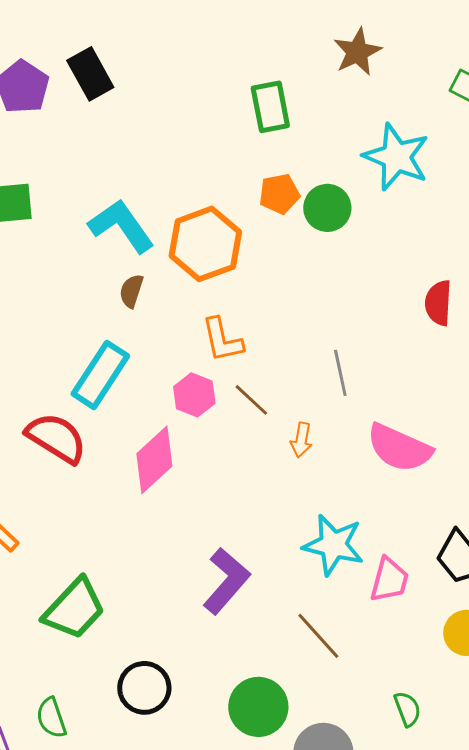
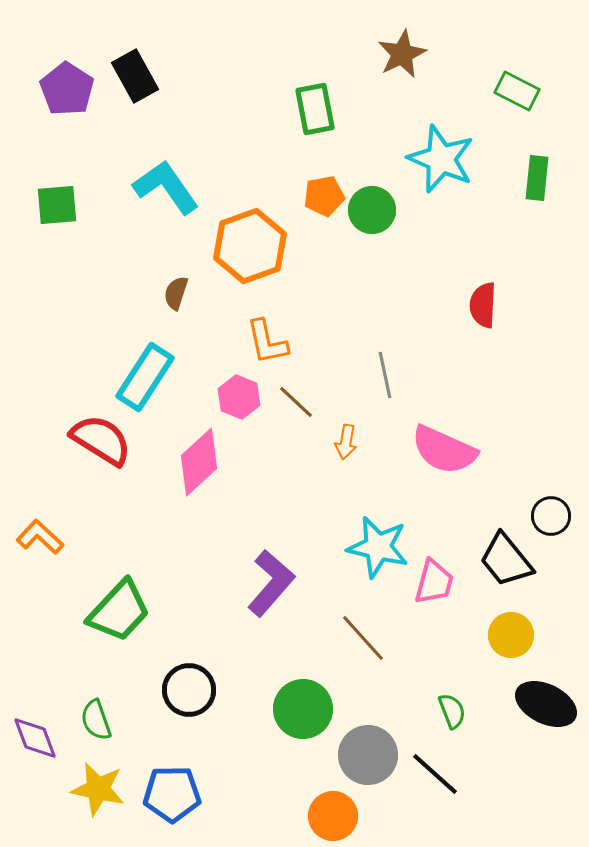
cyan L-shape: (121, 226) -> (166, 187), moved

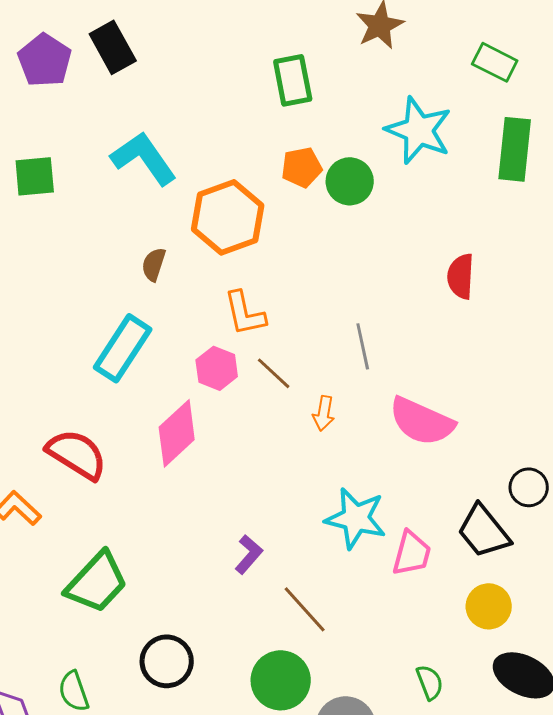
green rectangle: (537, 178) -> (515, 149), size x1.4
red semicircle: (101, 440) -> (77, 454), moved
purple L-shape: (271, 583) -> (249, 554), size x0.6
brown line: (363, 638) -> (305, 609), moved

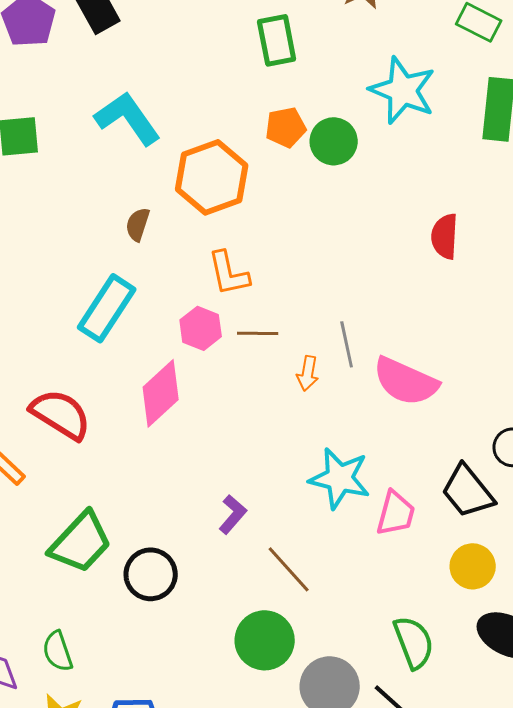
gray line: (363, 346) -> (347, 344), moved
brown line: (274, 373) -> (258, 333), turned -42
black circle: (167, 661) -> (151, 574), moved
green semicircle: (430, 682) -> (414, 642), size x1.5

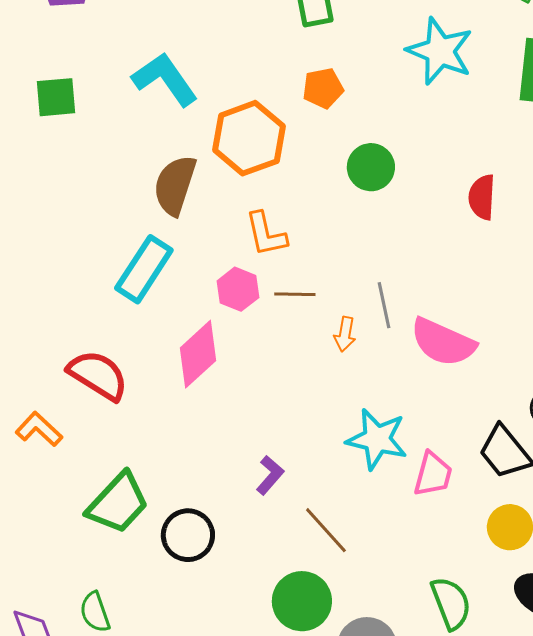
green circle: (334, 141) -> (371, 167), moved
brown semicircle: (138, 224) -> (175, 185), size x1.8

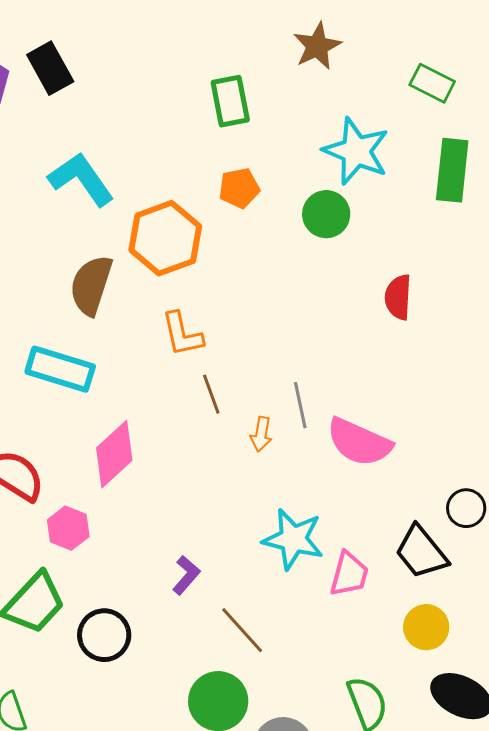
green circle: (371, 167) -> (326, 214), moved
cyan rectangle: (144, 269) -> (60, 369), turned 74
pink hexagon: (238, 289) -> (68, 528), moved
brown line: (295, 294) -> (211, 394), turned 69

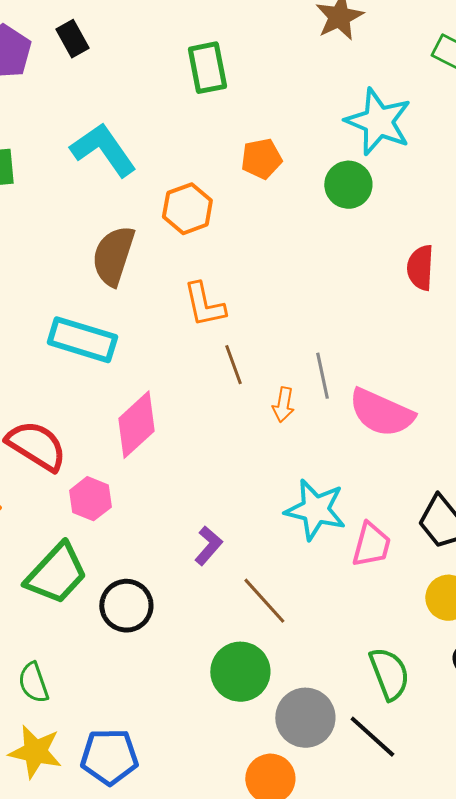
black rectangle: (50, 68) -> (72, 39), size x0.7
green rectangle: (230, 101) -> (207, 68), moved
orange hexagon: (165, 238) -> (187, 209), size x0.7

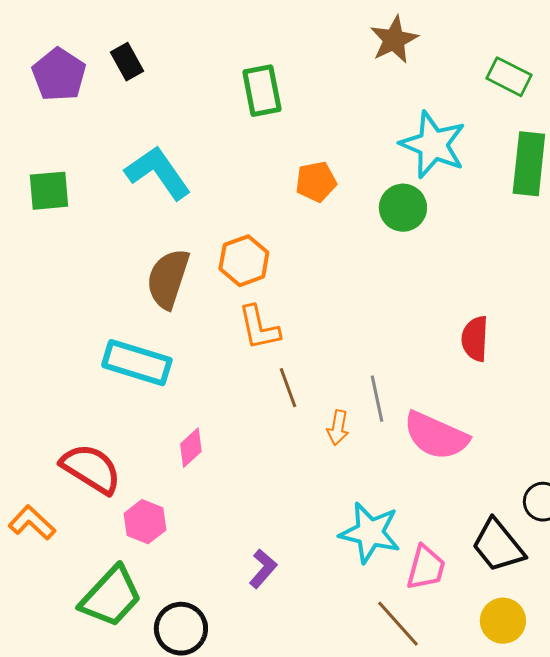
orange hexagon: (187, 209) -> (244, 261), moved
red semicircle: (420, 268) -> (475, 339), moved
pink diamond: (136, 425) -> (191, 448), size x0.6
brown line: (264, 601) -> (398, 624), moved

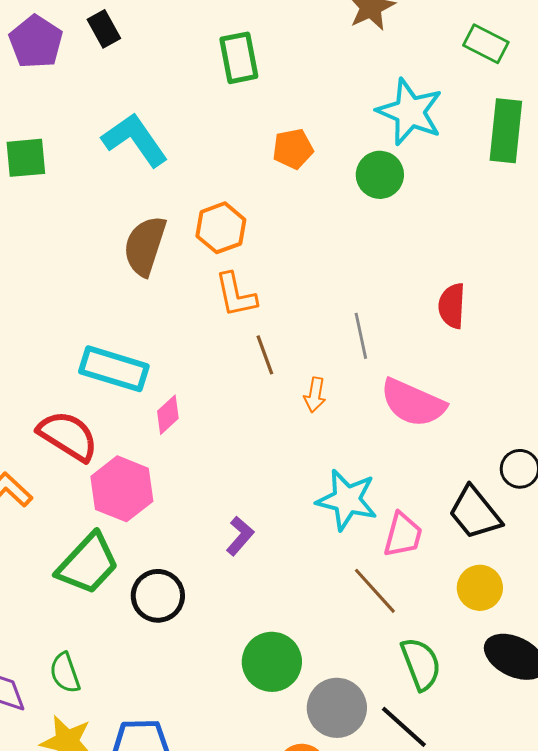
cyan rectangle: (137, 363) -> (114, 369), moved
gray line: (377, 399) -> (361, 336), moved
pink hexagon: (145, 522) -> (122, 489), size x1.5

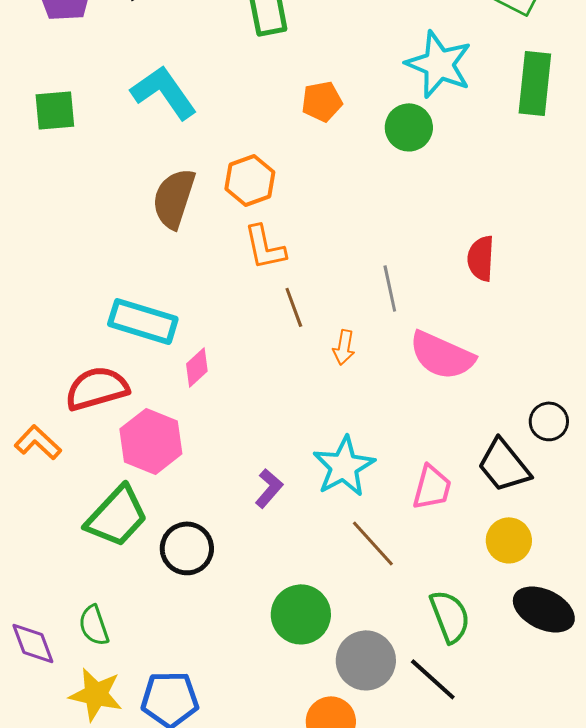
red semicircle: (68, 436) -> (97, 388), turned -48
cyan star: (347, 500) -> (344, 466), moved, turned 30
brown line: (375, 591) -> (373, 543), moved

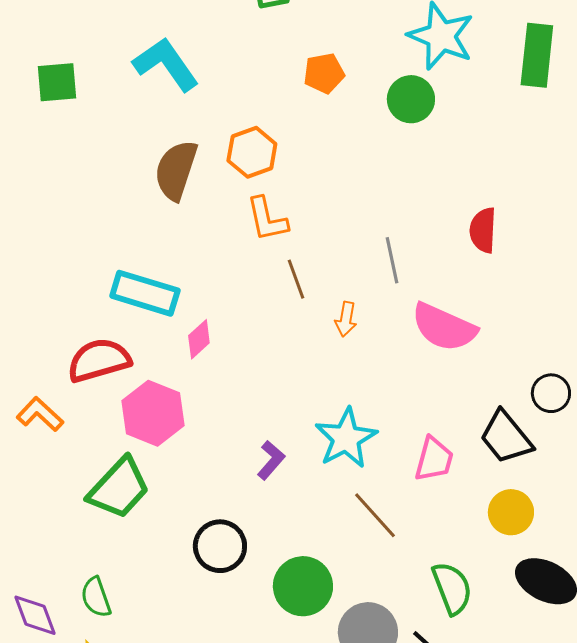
black circle: (187, 548) -> (220, 546), moved

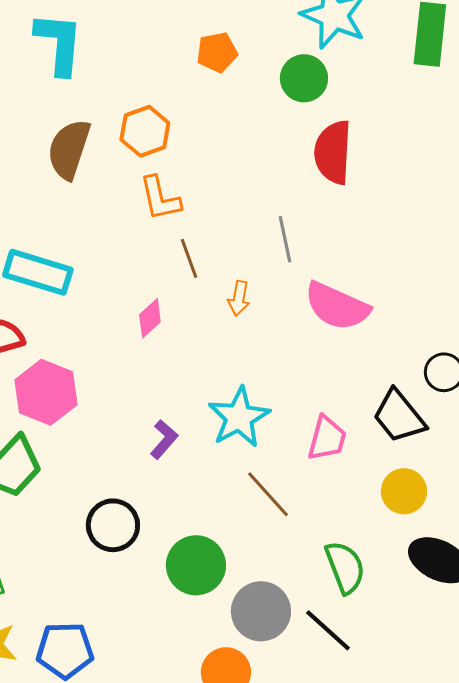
cyan L-shape: (166, 64) -> (59, 43), turned 40
red semicircle: (483, 230) -> (333, 152), moved, size x1.4
pink diamond: (199, 339) -> (150, 318), moved

